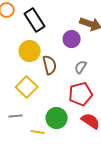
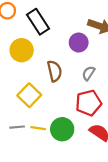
yellow circle: (30, 51) -> (22, 50), moved
yellow line: (38, 132) -> (38, 128), moved

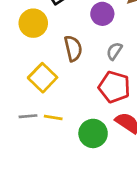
red pentagon: (89, 103) -> (114, 87), turned 30
green circle: (62, 129) -> (93, 133), moved

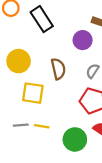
yellow circle: (33, 23) -> (19, 61), moved
yellow square: (43, 78) -> (33, 93), turned -35

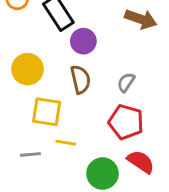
purple circle: (83, 40) -> (83, 41), moved
yellow line: (42, 126) -> (66, 143), moved

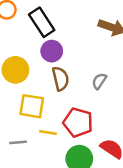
purple circle: (83, 41) -> (52, 51), moved
red pentagon: (126, 122) -> (78, 122), moved

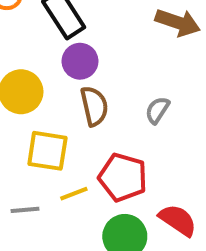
yellow line: (48, 132) -> (74, 194), turned -30

